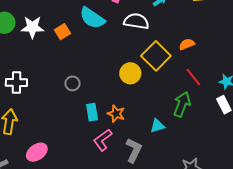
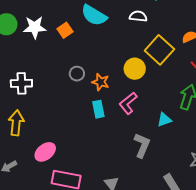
white semicircle: (136, 21) -> (138, 16), size x0.7
gray circle: (73, 83) -> (77, 74), moved
orange star: (116, 114) -> (101, 82), moved
pink L-shape: (103, 140) -> (128, 103), moved

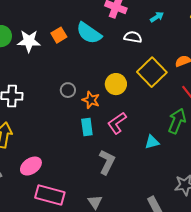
orange square: (65, 30) -> (59, 35), moved
yellow circle: (135, 69) -> (116, 84), moved
gray L-shape: (142, 145) -> (107, 162), moved

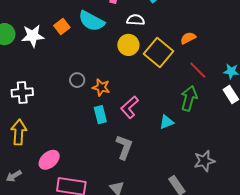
yellow circle: (116, 84) -> (128, 45), moved

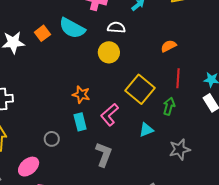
yellow square: (159, 53) -> (140, 89), moved
red line: (198, 70) -> (178, 78), turned 48
gray circle: (77, 80) -> (52, 139), moved
green arrow: (189, 98) -> (169, 106), size x0.7
gray star: (204, 161) -> (180, 149), moved

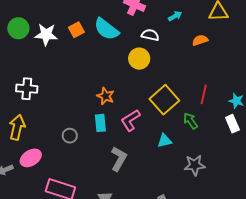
orange semicircle: (169, 46) -> (200, 40), moved
green arrow: (169, 106) -> (191, 121), turned -60
pink ellipse: (29, 167) -> (31, 158), moved

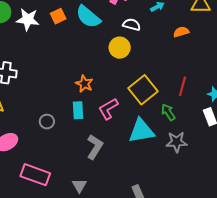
cyan triangle: (165, 141) -> (141, 131), size x1.8
gray star: (195, 165) -> (177, 142), moved

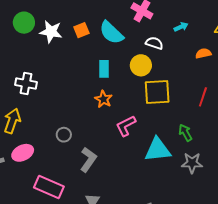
red line: (182, 86) -> (203, 97), moved
yellow square: (143, 90) -> (157, 92), moved, turned 32
cyan rectangle: (78, 110) -> (104, 69), moved
gray L-shape: (95, 147) -> (88, 160), moved

